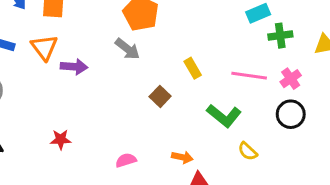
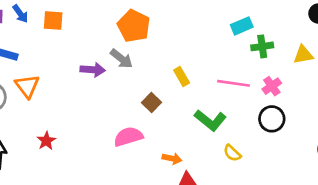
orange triangle: (44, 47) -> (27, 86), moved
purple arrow: (74, 67) -> (93, 70), moved
red star: (61, 139) -> (46, 141), moved, turned -30
pink semicircle: (126, 160) -> (128, 137), moved, size x1.5

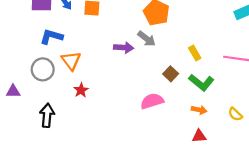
green L-shape: (210, 120) -> (201, 83), moved
red star: (46, 141) -> (81, 90), moved
orange arrow: (172, 159) -> (199, 110), moved

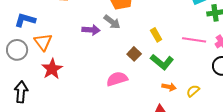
red star: (81, 90) -> (52, 69), size x1.5
orange arrow: (199, 110) -> (169, 87), moved
yellow semicircle: (235, 114) -> (193, 91), turned 96

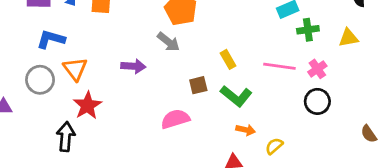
purple arrow: (91, 30) -> (133, 66), moved
brown square: (134, 54) -> (198, 85), turned 32
yellow semicircle: (193, 91) -> (274, 146), moved
black arrow: (21, 92) -> (66, 137), moved

